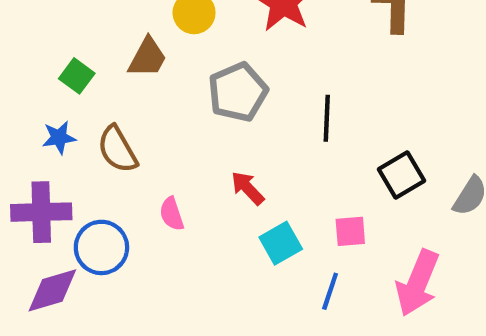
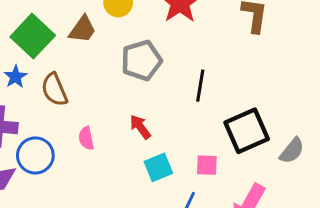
green square: (77, 76) -> (33, 36), size x1.8
blue star: (59, 138) -> (15, 77), turned -30
black square: (401, 175) -> (247, 131), size x1.4

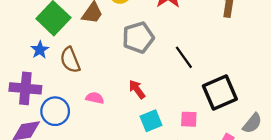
black line: (200, 86) -> (184, 57), turned -45
pink semicircle: (86, 138) -> (95, 98), turned 114
gray semicircle: (292, 151) -> (252, 123), moved

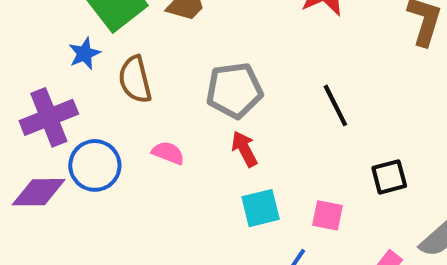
gray pentagon: (138, 37) -> (234, 90), moved
purple cross: (25, 88) -> (49, 117), turned -36
black square: (220, 93) -> (389, 177), size x0.6

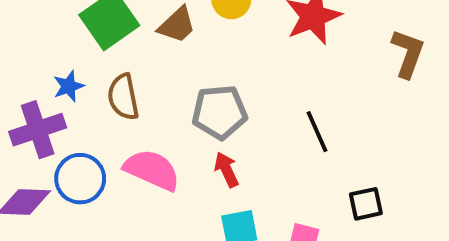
blue star: (84, 54) -> (69, 86), moved
pink semicircle: (168, 153) -> (152, 170), size x1.8

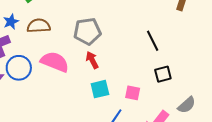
brown semicircle: (123, 97) -> (39, 26), turned 100
black line: (317, 132) -> (153, 41), moved

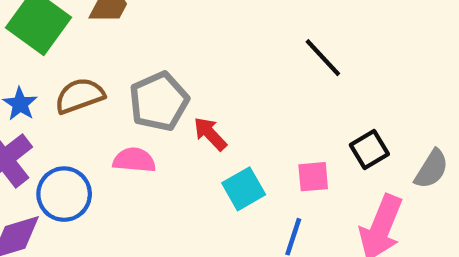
gray pentagon: (87, 31) -> (159, 101), moved
pink semicircle: (55, 62) -> (134, 160), size x0.7
black square: (163, 74) -> (369, 150), moved

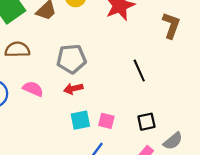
gray pentagon: (159, 101) -> (71, 59), moved
red arrow: (210, 134) -> (73, 89), turned -78
pink square: (313, 177) -> (106, 121), moved

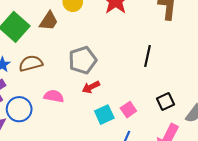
black line: (139, 71) -> (148, 56), turned 50
pink square: (106, 121) -> (128, 110), turned -35

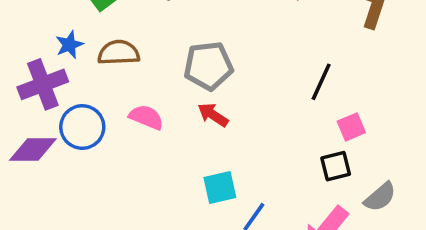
red arrow: (91, 87) -> (213, 115), turned 48
pink square: (128, 110) -> (351, 127), moved
cyan square: (104, 115) -> (220, 187), moved

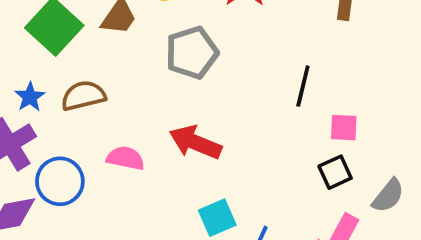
gray pentagon: (208, 66) -> (192, 53), moved
red arrow: (213, 115) -> (195, 142), size x1.5
pink square: (351, 127) -> (344, 128), turned 36

